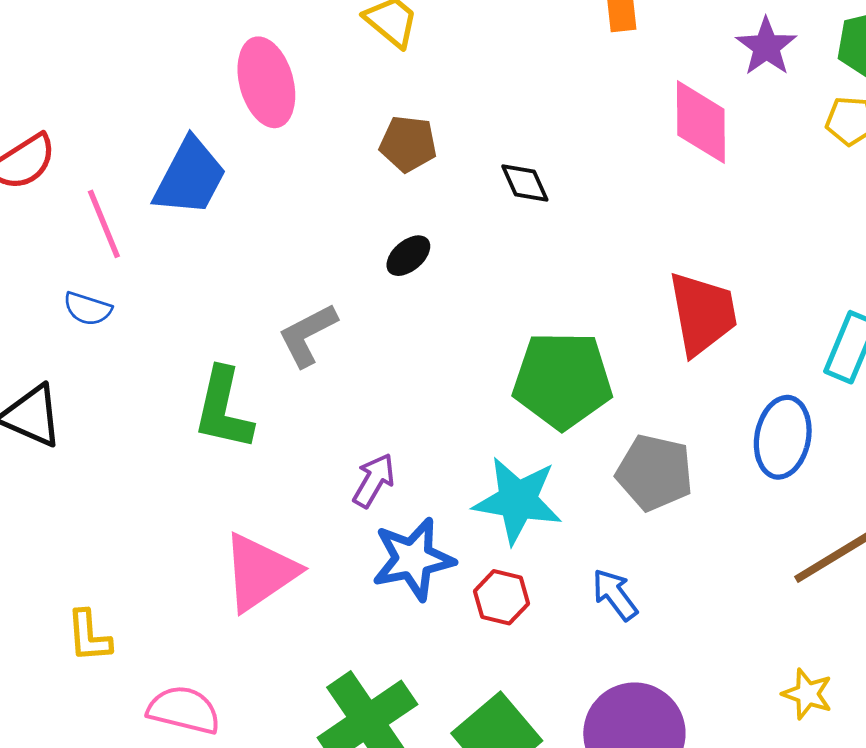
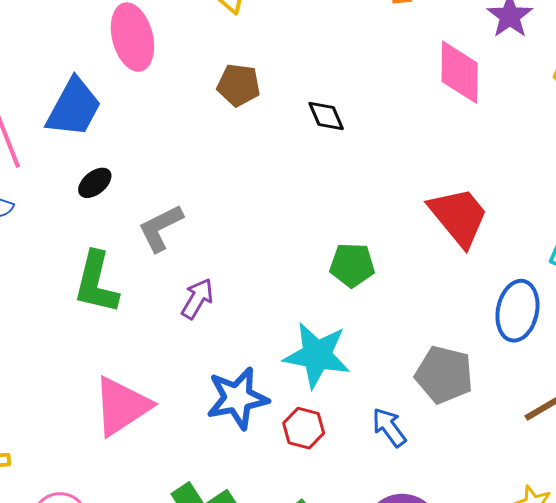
black ellipse: (408, 256) -> (95, 183), moved
red trapezoid: (703, 313) -> (459, 216), turned -30
green pentagon: (562, 380) -> (352, 265), size x0.6
gray pentagon: (655, 473) -> (444, 375), moved
purple arrow: (374, 480) -> (197, 299), moved

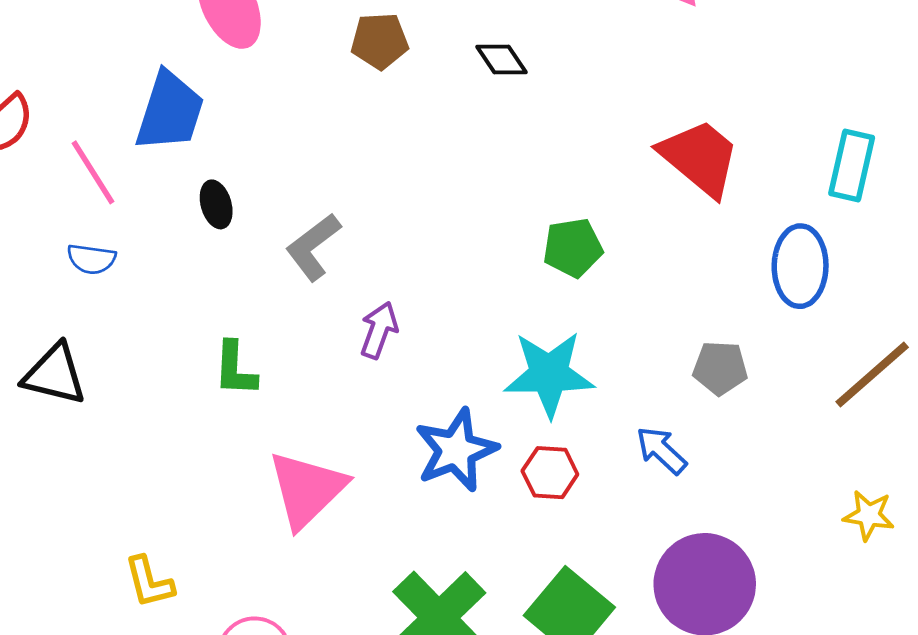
black ellipse: (95, 183) -> (216, 204), turned -56
green L-shape: (96, 283) -> (235, 369), moved, size x0.7
gray pentagon: (444, 375) -> (720, 368), size x0.7

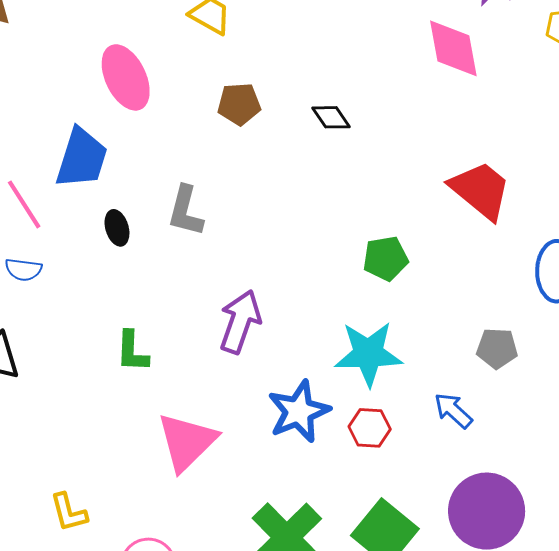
gray L-shape: (313, 247) -> (186, 211), moved, turned -38
purple arrow: (379, 330) -> (240, 322), size x1.5

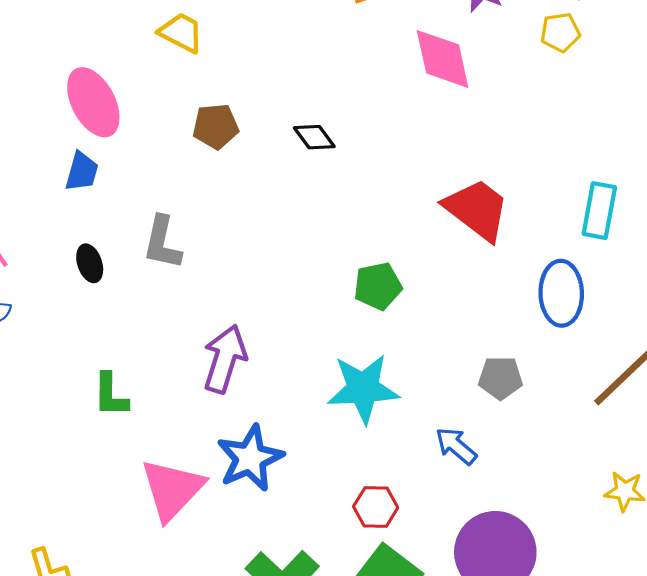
blue trapezoid: (82, 158) -> (82, 172), moved, size x0.6
blue star: (299, 411) -> (250, 458), moved
red hexagon: (370, 428) -> (376, 507), moved

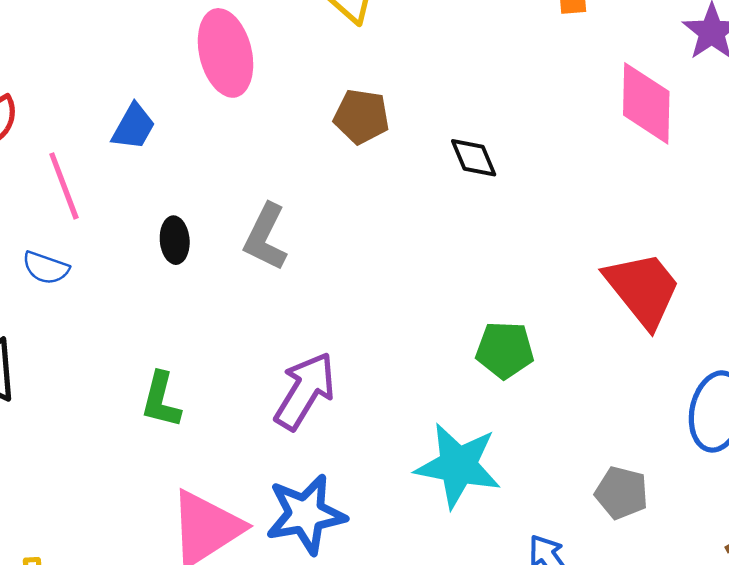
blue trapezoid: (82, 172) -> (133, 127), moved

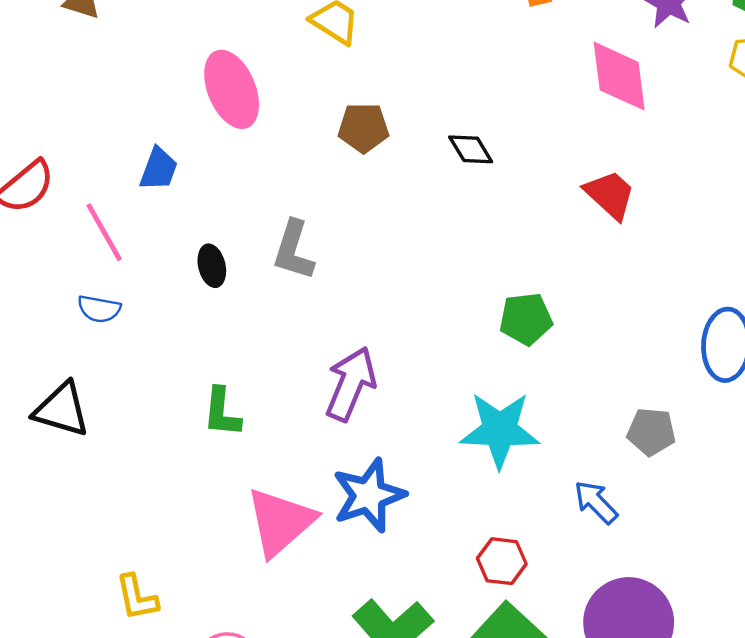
red trapezoid: (643, 289) -> (610, 195), moved, size x0.7

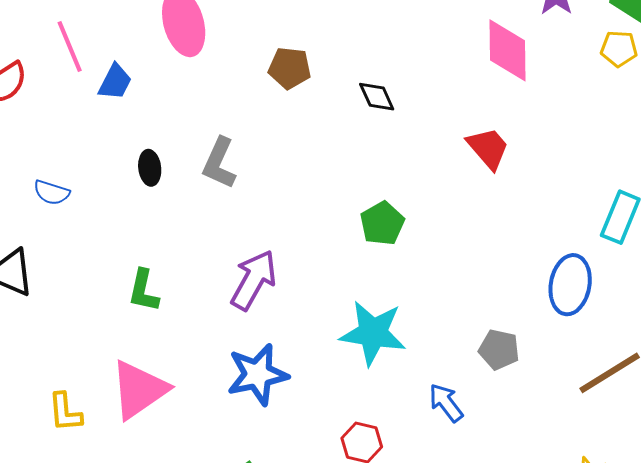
pink line: (104, 232) -> (70, 46), moved
green pentagon: (526, 319) -> (382, 223), moved, turned -30
pink triangle: (280, 522) -> (139, 390), moved
yellow L-shape: (137, 597) -> (65, 412), moved

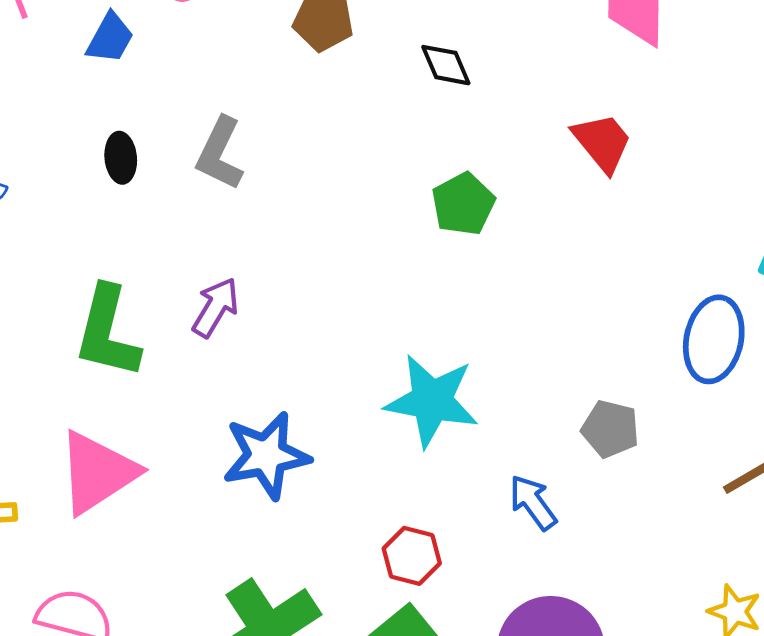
blue trapezoid: (115, 82) -> (110, 38), moved
green pentagon: (382, 223) -> (463, 204), moved
purple arrow: (254, 280) -> (216, 307), moved, size x0.7
green L-shape: (143, 291) -> (107, 332), size x1.5

